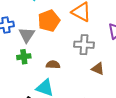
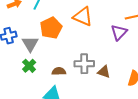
gray cross: (84, 45) -> (84, 64), moved
green cross: (24, 57) -> (29, 66), turned -32

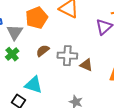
brown semicircle: (59, 71) -> (43, 51), moved, turned -40

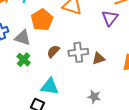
gray triangle: (15, 32) -> (23, 38), turned -36
brown triangle: (86, 65) -> (99, 58), turned -32

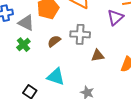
gray cross: (78, 52) -> (80, 34), moved
cyan triangle: (50, 87) -> (56, 77), moved

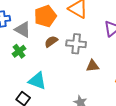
brown semicircle: (54, 41) -> (51, 42), moved
cyan triangle: (56, 77) -> (37, 81), moved

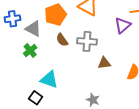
brown semicircle: (51, 42) -> (62, 40), turned -88

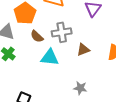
cyan triangle: (49, 79) -> (50, 57), moved

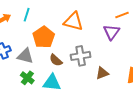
cyan triangle: (50, 57) -> (52, 83), moved

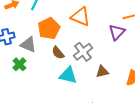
gray cross: (81, 56) -> (83, 52), turned -36
green cross: (27, 78) -> (19, 64), moved
cyan triangle: (52, 83) -> (68, 75), moved

